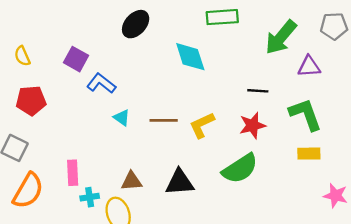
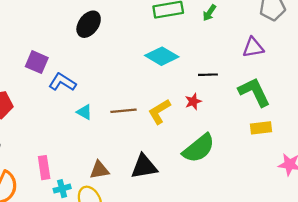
green arrow: (281, 37) -> (209, 13), moved, size x0.5
cyan diamond: (190, 57) -> (162, 56), moved, turned -36
red star: (252, 125) -> (193, 101), moved, size x0.7

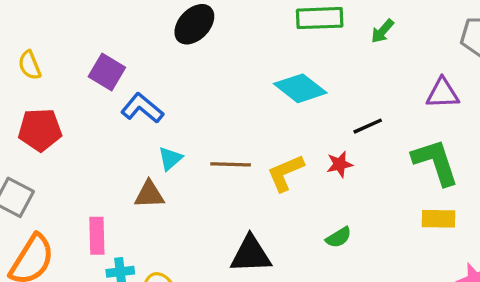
black line: (208, 75) -> (368, 126), turned -30
cyan triangle: (84, 112) -> (170, 158), turned 42
green semicircle: (199, 148) -> (339, 237), size x0.5
brown triangle: (99, 170) -> (149, 194), moved

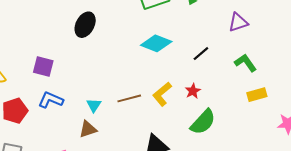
blue L-shape: (142, 108) -> (51, 100), moved
green L-shape: (435, 162) -> (246, 63), size x0.7
red star: (340, 164) -> (193, 91), moved
green semicircle: (339, 237) -> (203, 122), size x1.8

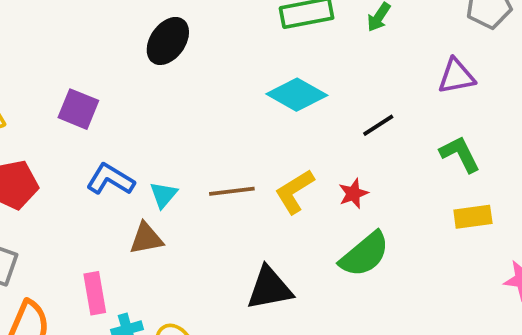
blue L-shape: (51, 100) -> (110, 179), moved

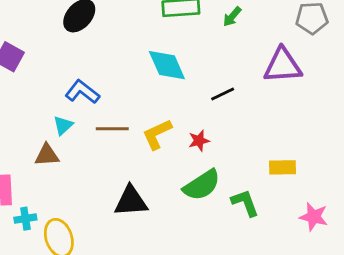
purple triangle: (456, 76) -> (283, 65), size x1.4
cyan diamond: (297, 95) -> (167, 65), turned 30
green L-shape: (460, 154) -> (245, 203), moved
blue L-shape: (110, 179) -> (82, 92), moved

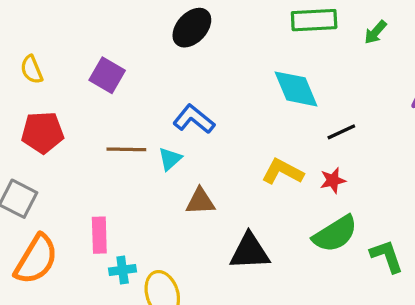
black line: (223, 94) -> (341, 132), moved
brown line: (112, 129) -> (126, 149), moved
yellow L-shape: (157, 134) -> (283, 172), turned 52
brown triangle: (47, 155) -> (200, 201), moved

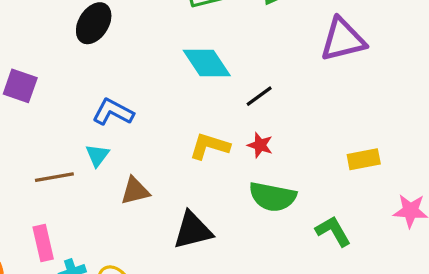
brown line: (126, 149) -> (54, 177), moved
red star: (333, 180) -> (260, 145), turned -30
green semicircle: (335, 234) -> (273, 197), turned 54
green L-shape: (387, 256) -> (333, 231), moved

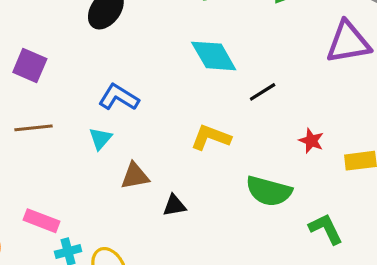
red star: (260, 145) -> (311, 141), moved
brown line: (54, 177) -> (33, 128), moved
black triangle: (193, 230) -> (174, 205), moved, size x0.6
pink rectangle: (43, 243) -> (41, 221), turned -60

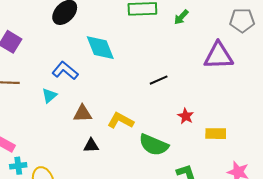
cyan diamond: (214, 56) -> (100, 48), moved
yellow L-shape: (211, 137) -> (120, 121), moved
brown triangle: (135, 176) -> (82, 114), moved

